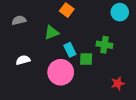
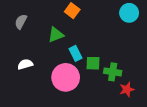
gray semicircle: (19, 20) -> (21, 22), turned -48
green cross: (104, 45) -> (113, 72), moved

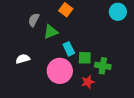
gray semicircle: (21, 22) -> (34, 20), moved
red star: (127, 89) -> (88, 82), moved

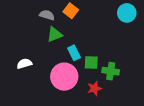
gray semicircle: (34, 20) -> (47, 15), moved, turned 80

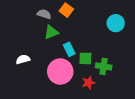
cyan circle: (127, 13) -> (116, 23), moved

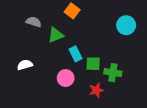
gray semicircle: (44, 14) -> (34, 22), moved
pink circle: (60, 71) -> (66, 78), size x0.6

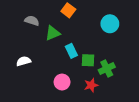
cyan circle: (126, 25) -> (110, 24), moved
green cross: (113, 73) -> (107, 68), turned -35
pink circle: (66, 78) -> (62, 82), moved

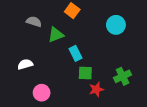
green square: (88, 60) -> (85, 73), moved
green cross: (107, 68) -> (123, 76), moved
pink circle: (62, 82) -> (42, 93), moved

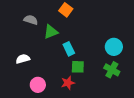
cyan circle: (116, 25) -> (114, 47), moved
green cross: (123, 76) -> (112, 70), turned -35
red star: (96, 89) -> (68, 83), moved

